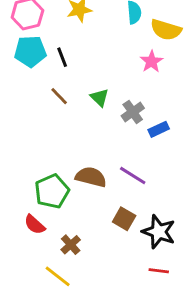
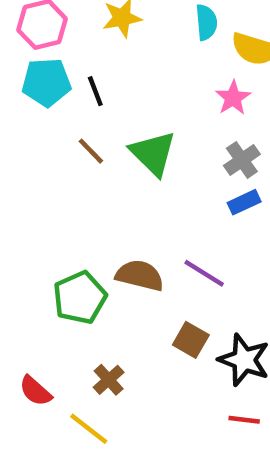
green triangle: (100, 98) -> (153, 153), size x1.6
gray cross: (133, 112) -> (242, 160), moved
red semicircle: (35, 225) -> (35, 391), moved

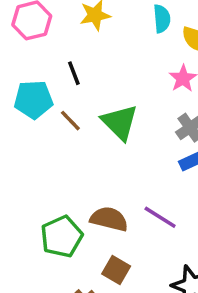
cyan pentagon: (46, 82) -> (34, 100), moved
brown square: (191, 340) -> (116, 270), moved

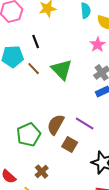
brown semicircle: (109, 219) -> (56, 125), turned -75
brown square: (116, 270) -> (70, 145), moved

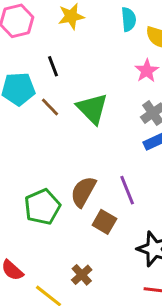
purple line: (85, 124) -> (127, 190), turned 36
brown cross: (42, 172) -> (82, 275), moved

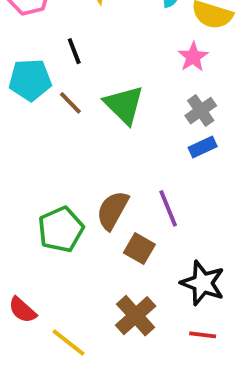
brown cross: (82, 275) -> (136, 316), moved, size x1.5

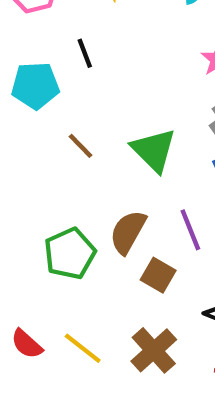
brown line: (70, 103) -> (81, 146), moved
green triangle: (124, 105) -> (154, 150), moved
yellow line: (68, 343) -> (83, 348), moved

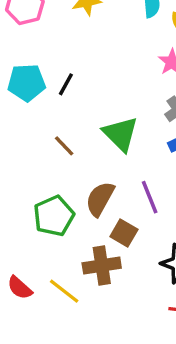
black line: (85, 53) -> (66, 84), moved, turned 50
brown line: (81, 146) -> (64, 146), moved
brown cross: (154, 350) -> (102, 265), moved, turned 33

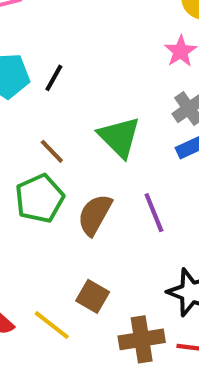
green pentagon: (54, 216) -> (40, 198), moved
brown square: (124, 233) -> (93, 296), moved
brown cross: (102, 265) -> (142, 339), moved

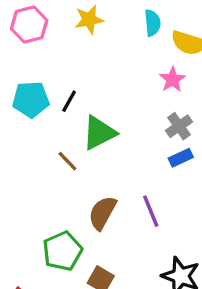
green triangle: (119, 137) -> (99, 133), moved, turned 48
green pentagon: (40, 198) -> (62, 251), moved

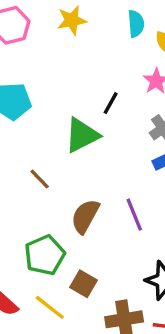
black line: (69, 101) -> (111, 103), moved
brown line: (67, 161) -> (40, 179), moved

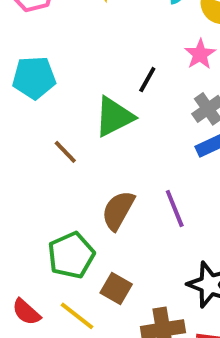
brown line: (40, 179) -> (65, 152), moved

